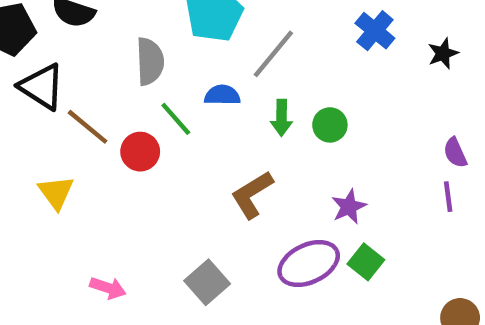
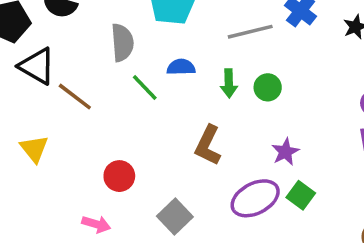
gray line: (273, 54) -> (250, 32), moved, turned 39
red circle: (140, 152) -> (119, 176), moved
yellow triangle: (56, 193) -> (34, 149), moved
brown L-shape: (252, 195) -> (208, 145), turned -30

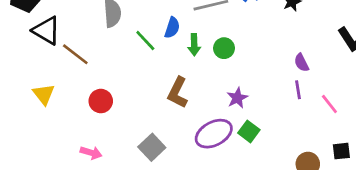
blue semicircle: (181, 67) -> (172, 28), moved, turned 110
green line: (145, 87) -> (145, 40), moved
red circle: (119, 176) -> (101, 101), moved

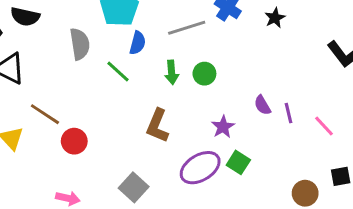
blue semicircle: (172, 28) -> (138, 43), moved
brown line: (75, 54) -> (45, 114), moved
purple semicircle: (301, 63) -> (262, 105), moved

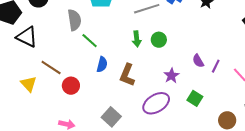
blue semicircle: (138, 43) -> (102, 64), moved
green line: (118, 72) -> (90, 41), moved
purple line: (288, 113) -> (216, 66), turned 40
green square: (238, 162) -> (195, 98), moved

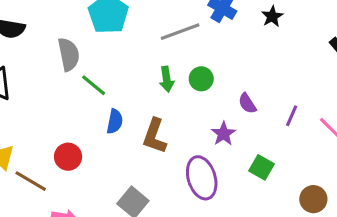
purple semicircle: (198, 61) -> (247, 103), moved
brown line: (51, 68) -> (31, 181), moved
purple ellipse: (156, 103) -> (202, 178), turned -72

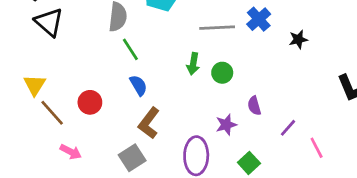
blue semicircle: (115, 121) -> (138, 85), turned -60
brown L-shape: (155, 136) -> (149, 123), moved

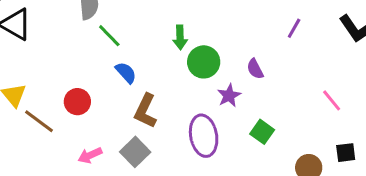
green circle: (222, 73) -> (204, 62), moved, size x1.4
purple line: (288, 128) -> (294, 28), moved
pink arrow: (71, 152) -> (90, 155), moved, turned 140

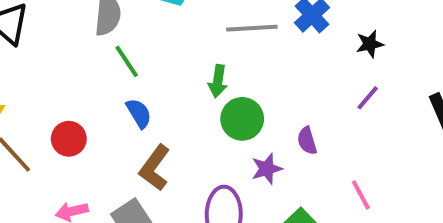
pink line: (332, 100) -> (361, 195), moved

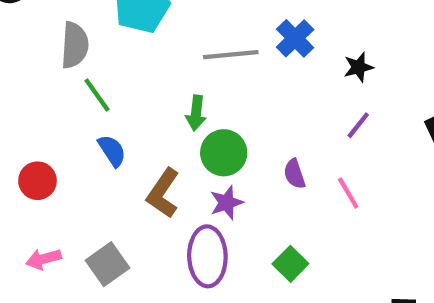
brown L-shape: (155, 168) -> (163, 193), moved
purple star: (267, 169) -> (227, 203), moved
pink line: (361, 195) -> (348, 193), moved

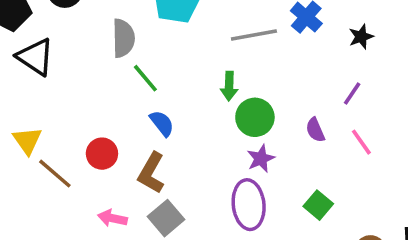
purple line: (358, 125) -> (352, 94), moved
brown L-shape: (163, 193) -> (151, 173), moved
pink arrow: (44, 259) -> (112, 218), turned 32

